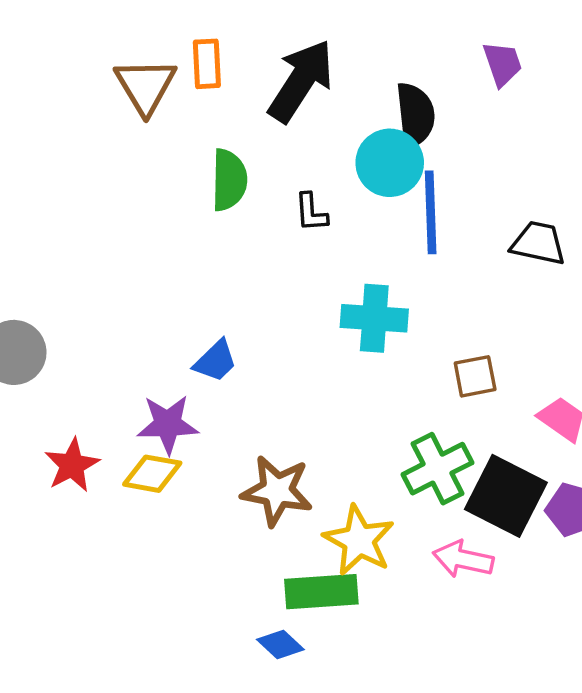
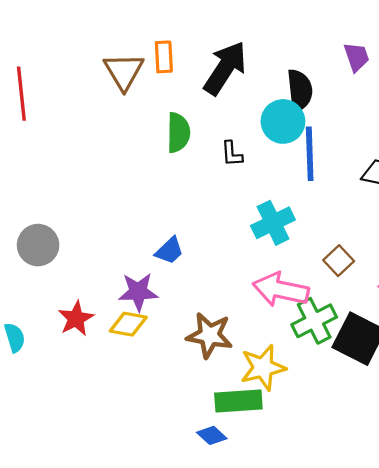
cyan cross: (374, 318) -> (273, 223), turned -30
brown square: (475, 376) -> (339, 261), turned -32
yellow star: (359, 540) -> (263, 368), turned 30
pink arrow: (463, 559) -> (281, 290), moved, size x1.4

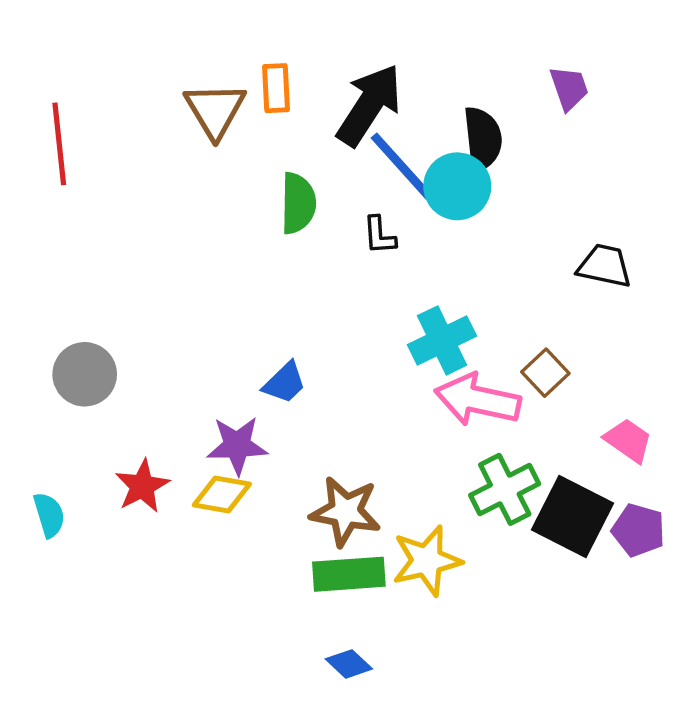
blue line: (310, 154) -> (401, 166), moved, turned -40
brown square: (339, 261) -> (545, 373), moved
pink arrow: (281, 290) -> (478, 400), moved
green rectangle: (238, 401) -> (349, 574), moved

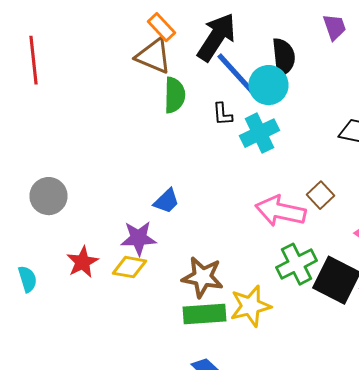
orange rectangle: (276, 88) -> (162, 27), turned -40
brown triangle: (215, 110) -> (154, 56), moved, turned -36
cyan cross: (442, 340) -> (260, 133), moved

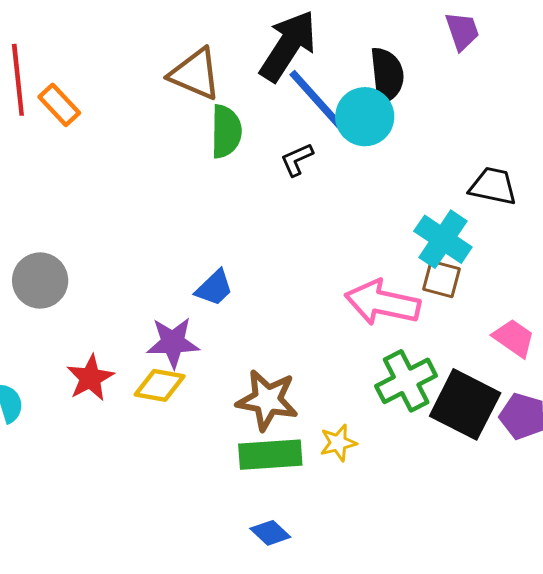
orange rectangle: (162, 27) -> (59, 105), moved
black L-shape: (222, 114) -> (297, 159), turned 70
cyan cross: (260, 133) -> (443, 239), moved, turned -30
brown square: (320, 195) -> (441, 279), turned -32
yellow star: (250, 306) -> (338, 443), size x0.6

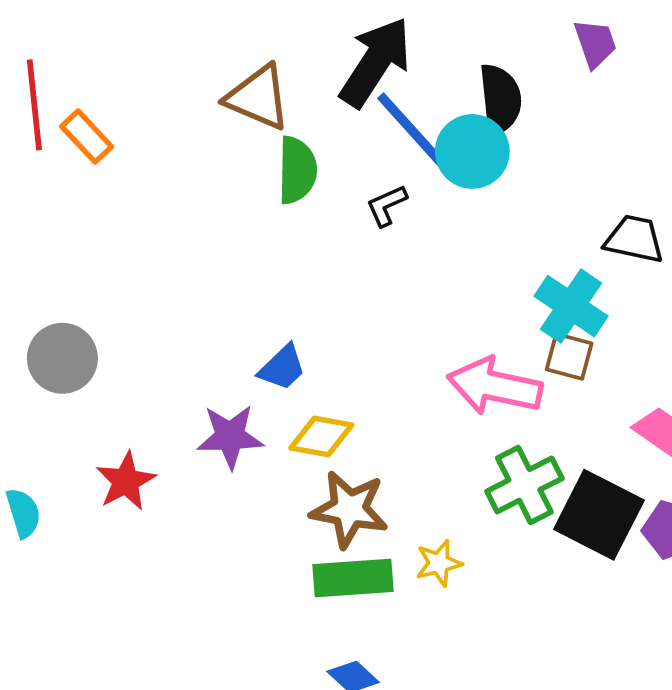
yellow diamond: (160, 385) -> (321, 437), moved

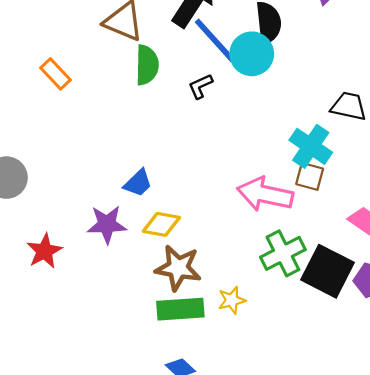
orange rectangle: (87, 137) -> (56, 74), moved

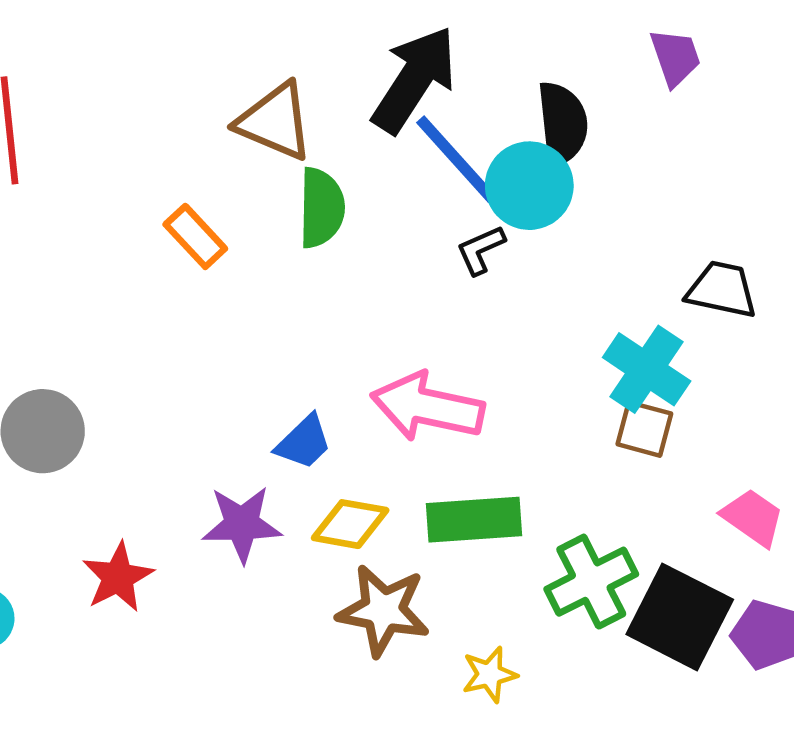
orange rectangle: (56, 74) -> (195, 237), moved
black L-shape: (200, 86) -> (481, 250), moved
pink arrow: (265, 194) -> (428, 407), moved
green rectangle: (180, 309) -> (474, 520), moved

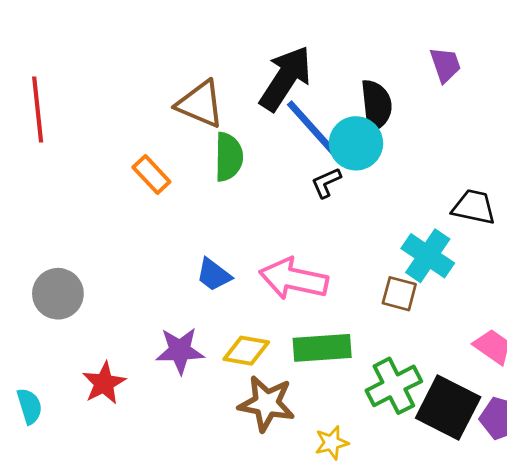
brown square: (644, 429) -> (399, 294), moved
blue trapezoid: (304, 442) -> (214, 275), moved, turned 81

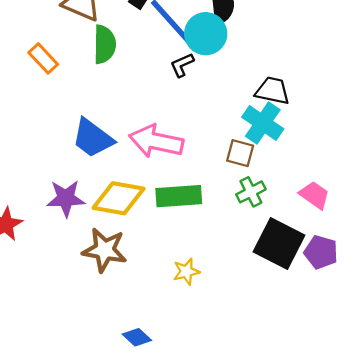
black trapezoid: (474, 207) -> (272, 91), moved
blue trapezoid: (214, 275) -> (93, 138), size x1.5
yellow diamond: (246, 351) -> (119, 198), size x1.4
green cross: (394, 386) -> (251, 192), moved, size x0.7
brown star: (267, 403) -> (105, 250), moved

